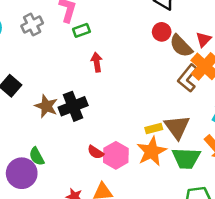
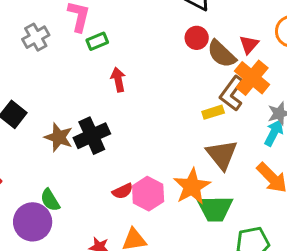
yellow rectangle: (154, 128) -> (213, 112), moved
red semicircle: (95, 152) -> (123, 191), turned -56
green trapezoid: (186, 158) -> (215, 208), moved

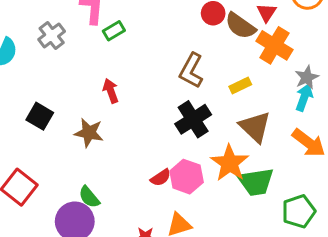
red arrow: (118, 80) -> (111, 91), moved
brown L-shape: (232, 93) -> (191, 70), moved
black cross: (92, 136) -> (193, 119), moved

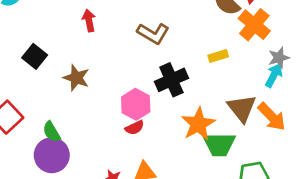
brown L-shape: (191, 70) -> (153, 33), moved, turned -96
red arrow: (111, 91) -> (89, 20), moved
brown triangle: (255, 127) -> (242, 108), moved
pink hexagon: (187, 177) -> (136, 104), moved
green semicircle: (89, 197) -> (52, 132), moved

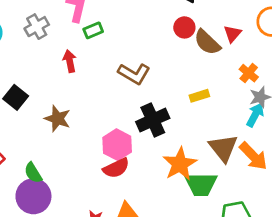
orange cross: (254, 25) -> (249, 73), moved, size x0.6
red semicircle: (135, 128) -> (116, 168), size x1.4

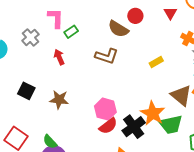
brown semicircle: (207, 42) -> (118, 29), moved
black cross: (153, 120) -> (134, 127), moved

